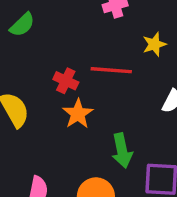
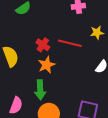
green arrow: (122, 150) -> (40, 90), moved

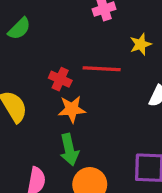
orange star: (47, 65) -> (72, 109), turned 30

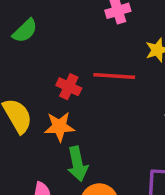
orange star: (72, 109) -> (59, 127), moved

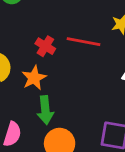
orange star: (59, 127) -> (34, 78), turned -30

